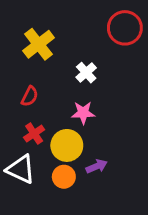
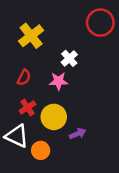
pink star: (83, 113) -> (59, 81), moved
orange circle: (64, 177) -> (41, 150), moved

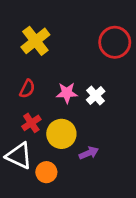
red circle: (100, 23) -> (115, 42), moved
white cross: (69, 58) -> (96, 96), moved

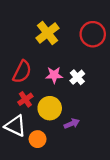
yellow cross: (35, 41) -> (47, 33), moved
red semicircle: (27, 89) -> (22, 72), size x1.5

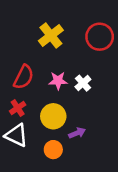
red cross: (25, 99) -> (18, 108), moved
orange circle: (38, 139) -> (53, 150), moved

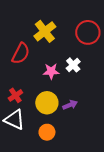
red semicircle: (24, 77) -> (21, 53), moved
white cross: (83, 83) -> (73, 65), moved
purple arrow: (77, 133) -> (70, 105), moved

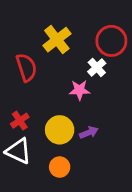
red semicircle: (21, 53) -> (26, 67), turned -45
white cross: (73, 65) -> (97, 67), moved
pink star: (51, 71) -> (80, 90), moved

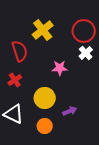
white cross: (97, 67) -> (86, 53), moved
red cross: (20, 121) -> (15, 80), moved
purple arrow: (89, 133) -> (70, 111), moved

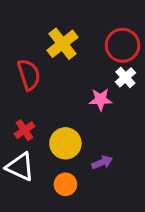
pink star: (60, 68) -> (101, 99), moved
red cross: (15, 80) -> (24, 130), moved

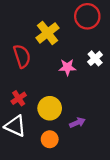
red circle: (123, 45) -> (87, 16), moved
pink star: (101, 99) -> (67, 67), moved

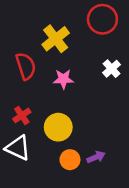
pink star: (67, 67) -> (63, 79), moved
purple arrow: (77, 123) -> (96, 157), moved
orange circle: (50, 139) -> (70, 160), moved

